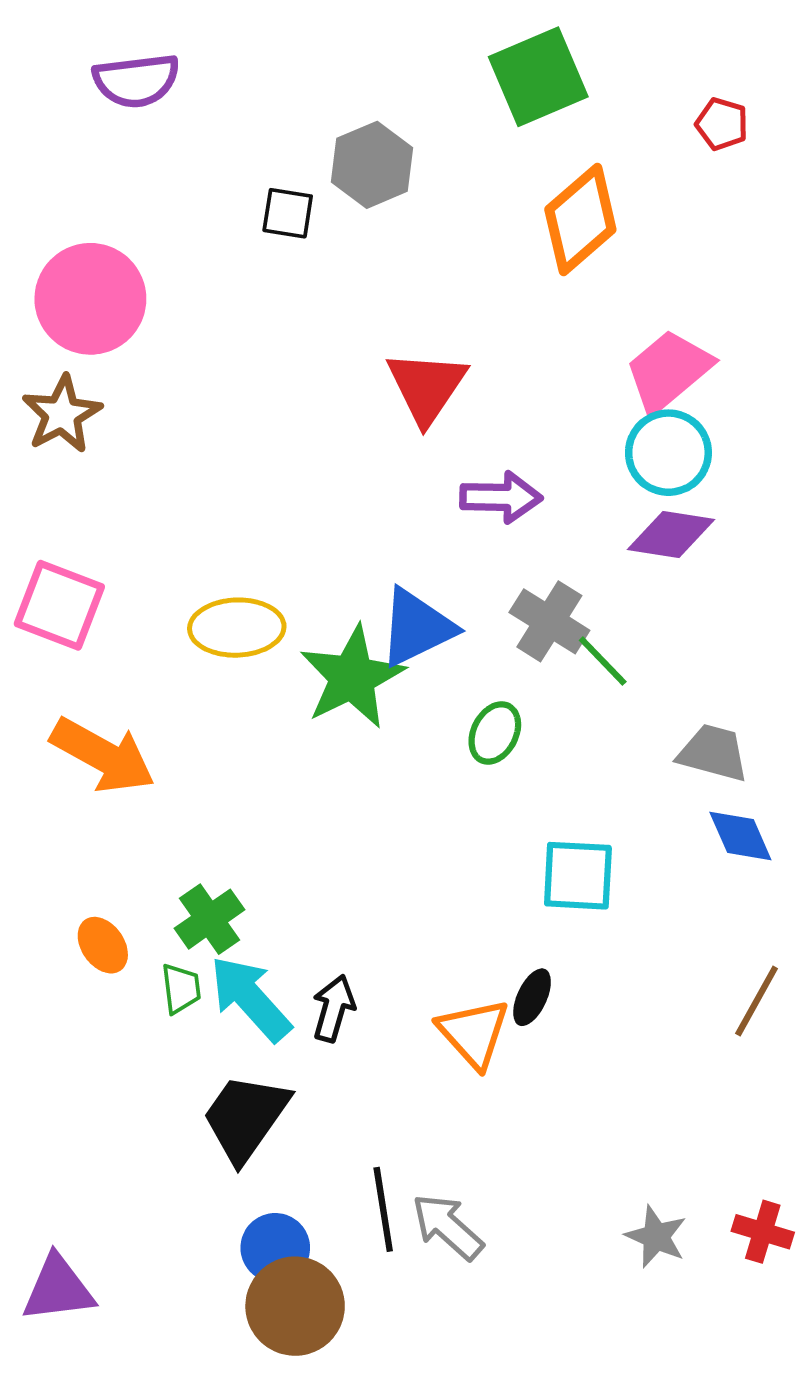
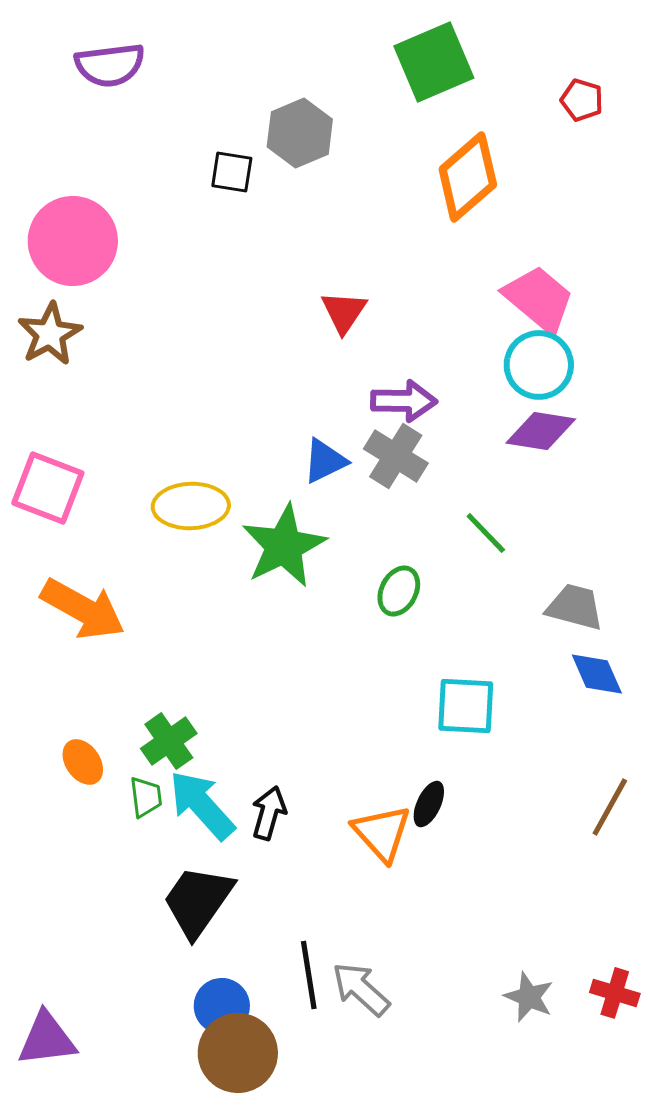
pink trapezoid: (668, 371) -> (539, 299), turned 80
red triangle: (427, 387) -> (344, 312), size x0.7
gray cross: (549, 621) -> (396, 456), moved
blue triangle: (417, 628) -> (325, 461), moved, size x0.7

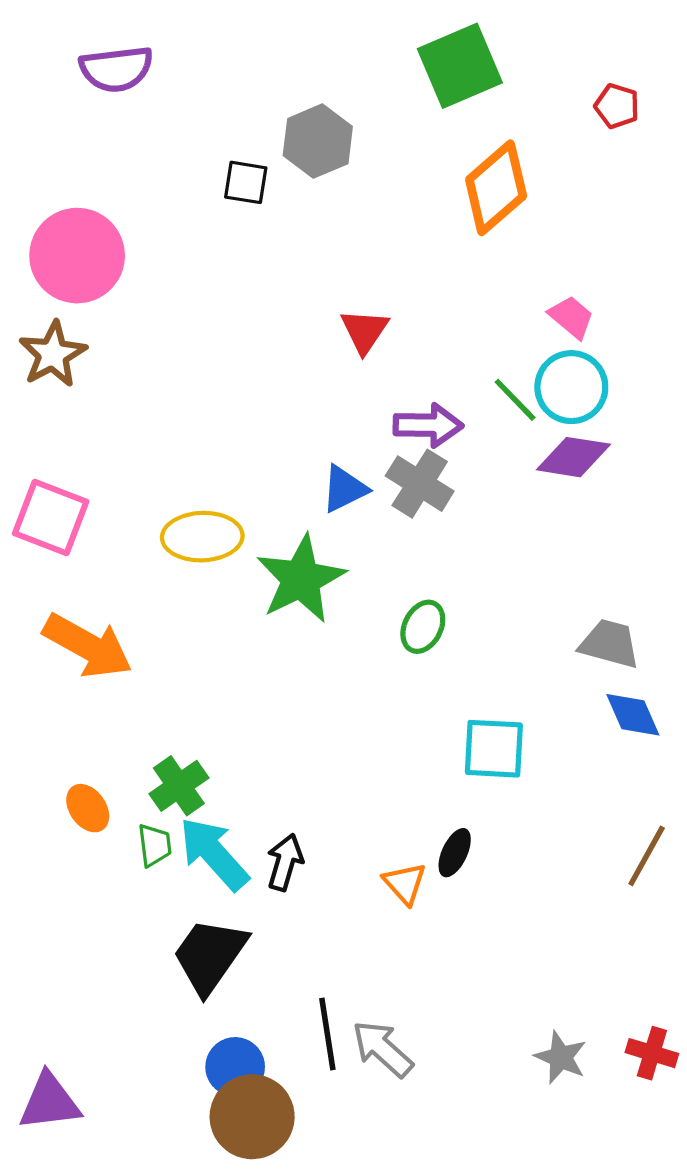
pink trapezoid: (539, 299) -> (571, 317), size x0.6
green line: (486, 533) -> (515, 400), moved
orange triangle: (382, 833) -> (405, 883), size x0.7

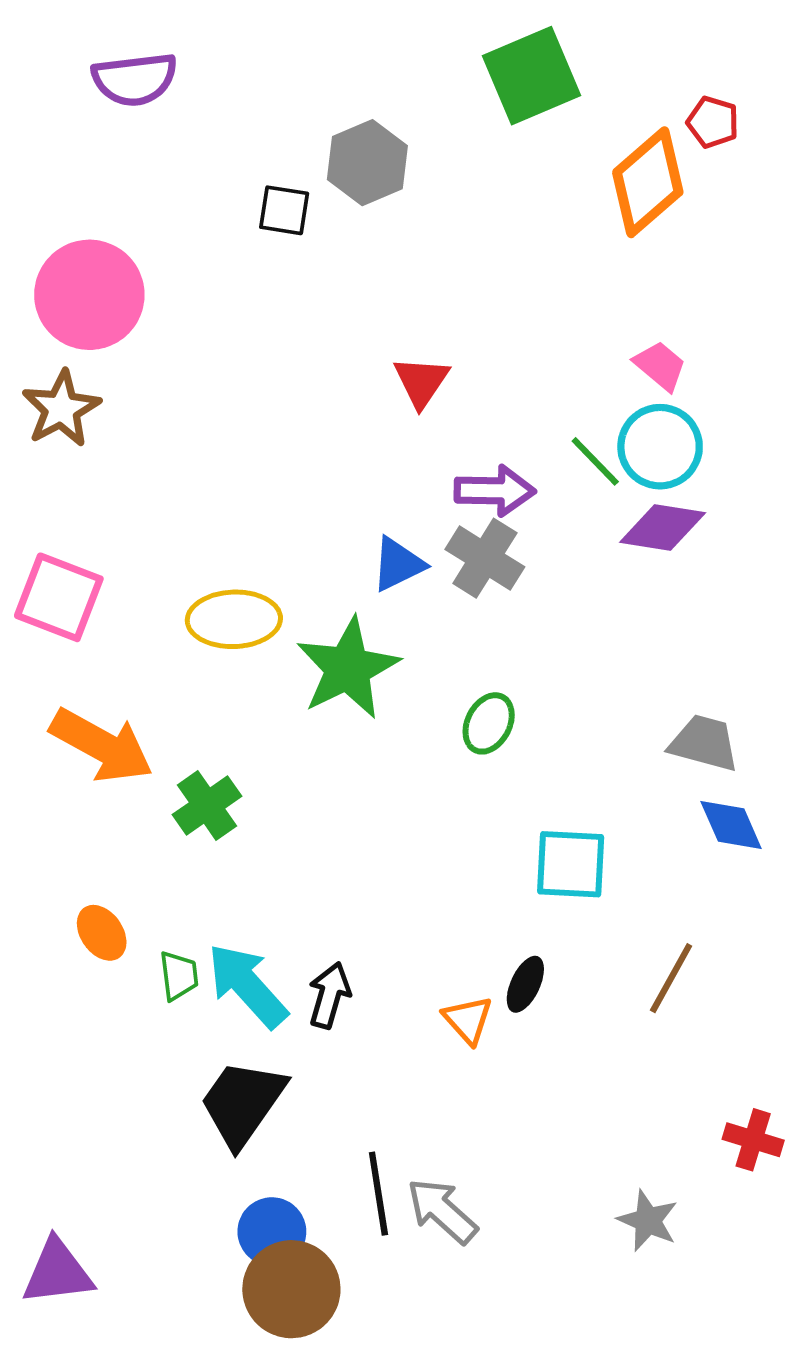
orange diamond: (496, 188) -> (648, 182), moved
green cross: (179, 786) -> (207, 805), moved
brown line: (647, 856) -> (671, 978), moved
red cross: (652, 1053) -> (753, 1140), moved

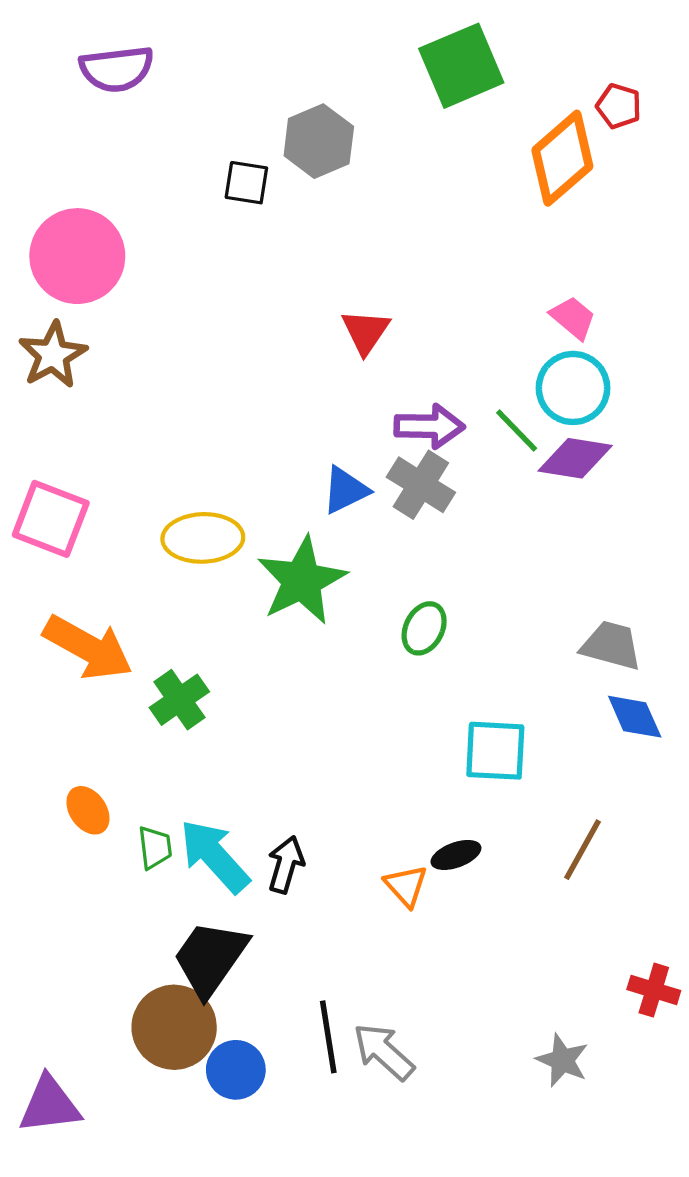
green line: (595, 461) -> (517, 431), moved
black ellipse: (525, 984) -> (456, 855), turned 45
brown circle: (291, 1289) -> (174, 1027), moved

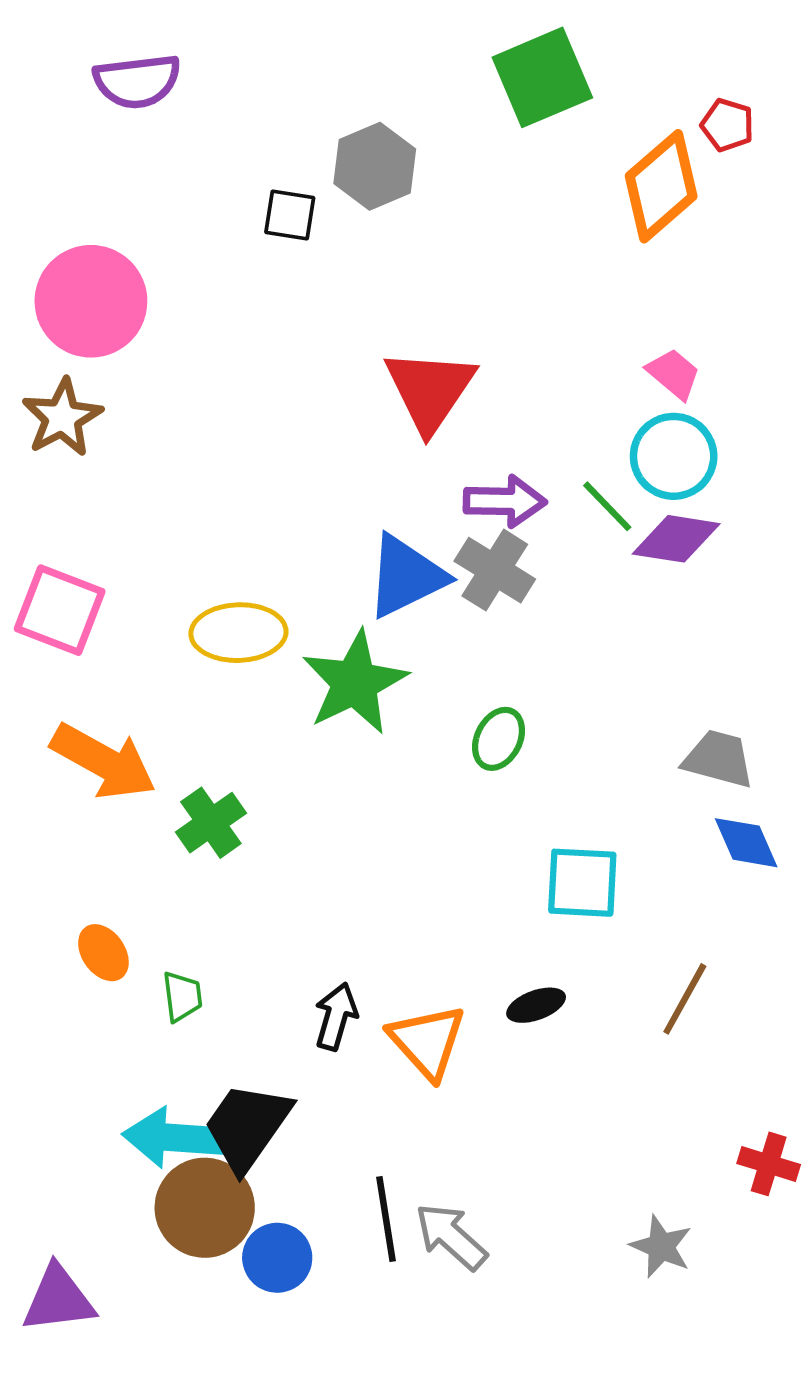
red triangle: (366, 332) -> (430, 390), size x1.6
blue triangle: (345, 490) -> (406, 576), size x1.5
cyan arrow: (215, 856) -> (173, 1138), moved, turned -44
orange triangle: (406, 886) -> (427, 1041), moved, size x1.5

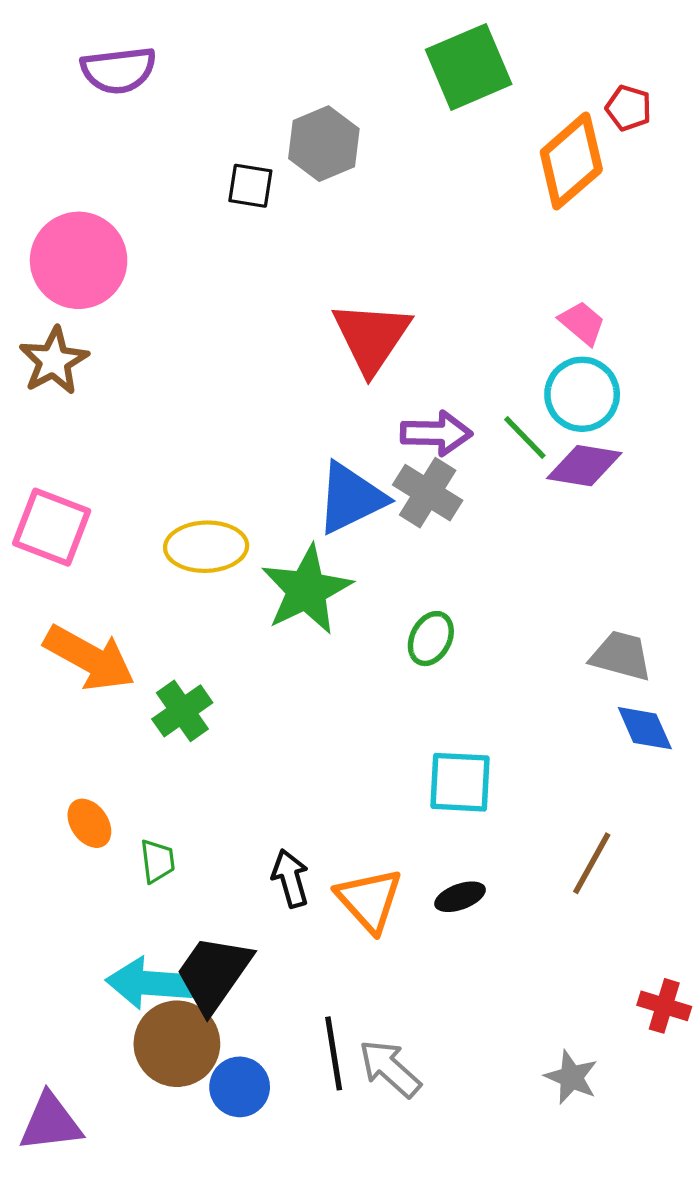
cyan square: (582, 883) -> (460, 782), moved
black ellipse: (536, 1005) -> (460, 897), moved
black arrow: (336, 1016) -> (290, 878), turned -32

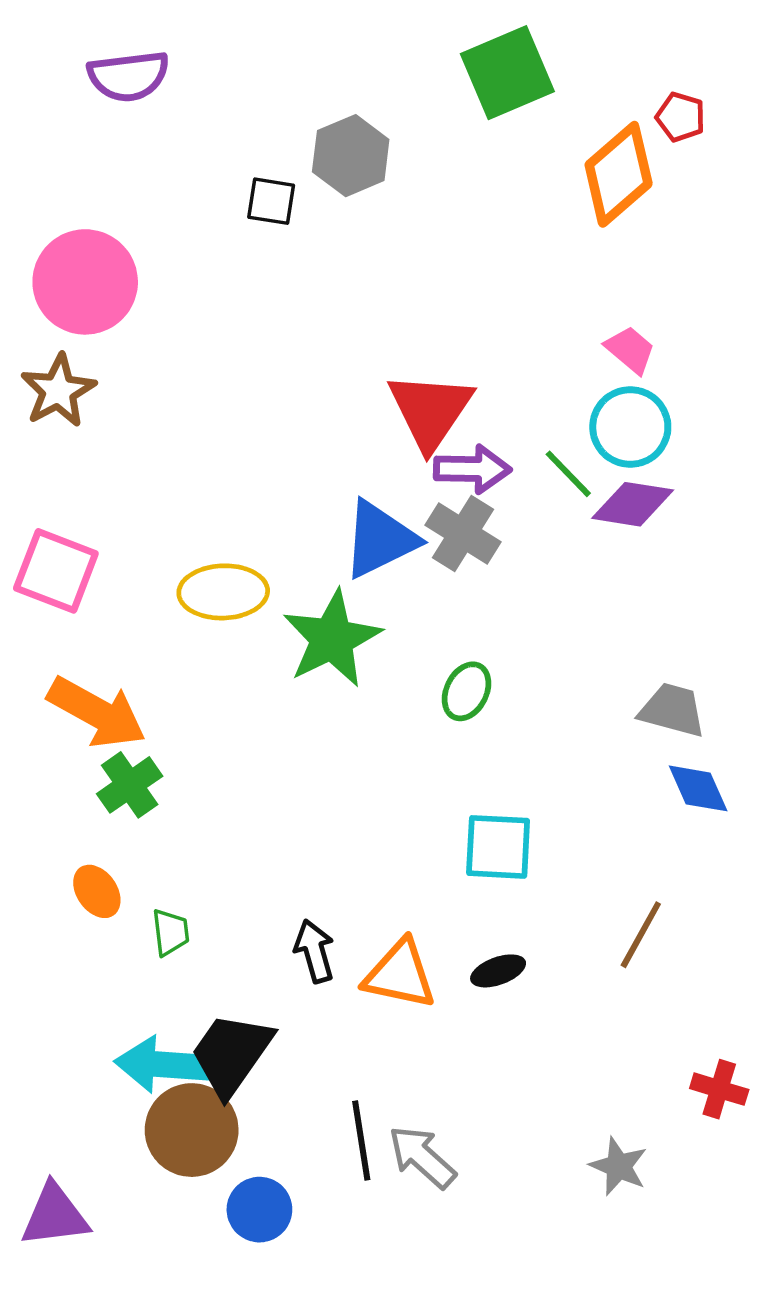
red triangle: (371, 337) -> (430, 411), moved
green cross: (182, 711) -> (130, 785), moved
orange triangle: (369, 900) -> (400, 974), turned -36
blue circle: (240, 1087) -> (259, 1210), moved

